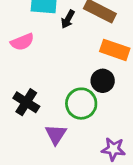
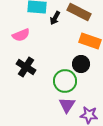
black cross: (26, 102) -> (26, 67), moved
purple triangle: (56, 134) -> (67, 105), moved

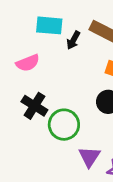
green circle: (65, 81) -> (64, 125), moved

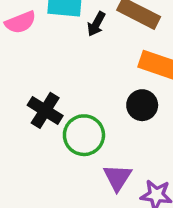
pink semicircle: (28, 63) -> (20, 22), moved

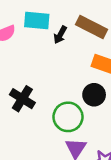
green circle: (84, 135) -> (68, 117), moved

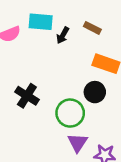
brown rectangle: (91, 27) -> (92, 28), size x0.6

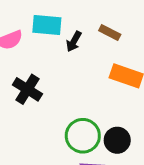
black circle: (95, 92) -> (117, 140), moved
black cross: (27, 96) -> (27, 89), moved

